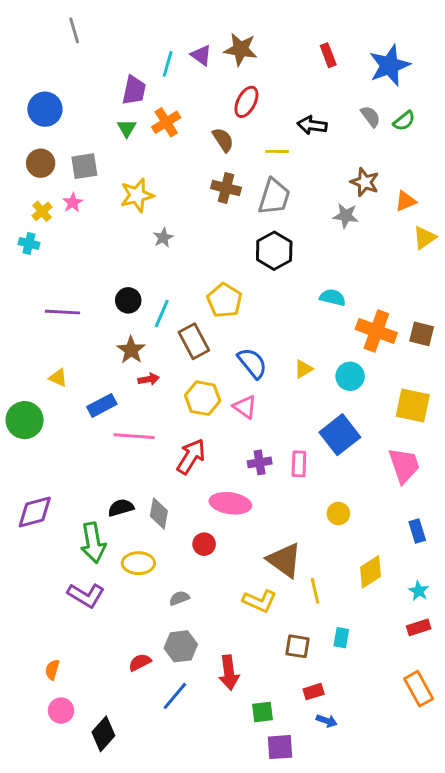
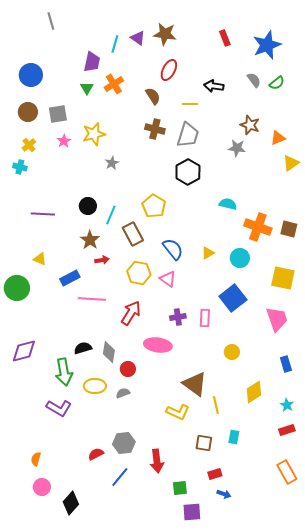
pink star: (73, 203) -> (64, 141), moved
red circle: (204, 544) -> (128, 369), moved
gray semicircle: (179, 598) -> (123, 393), moved

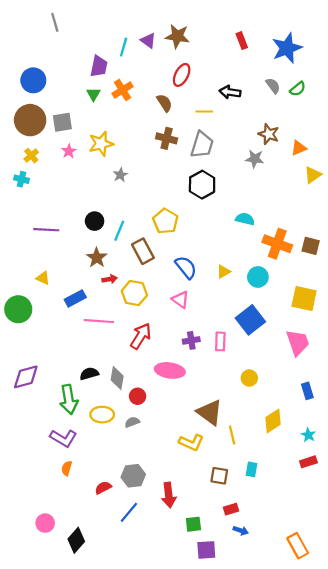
brown circle: (28, 112) -> (30, 120), size x1.5
yellow hexagon: (139, 273) -> (134, 293), moved
orange semicircle: (36, 459) -> (67, 468), moved
orange rectangle: (287, 472) -> (298, 546), moved

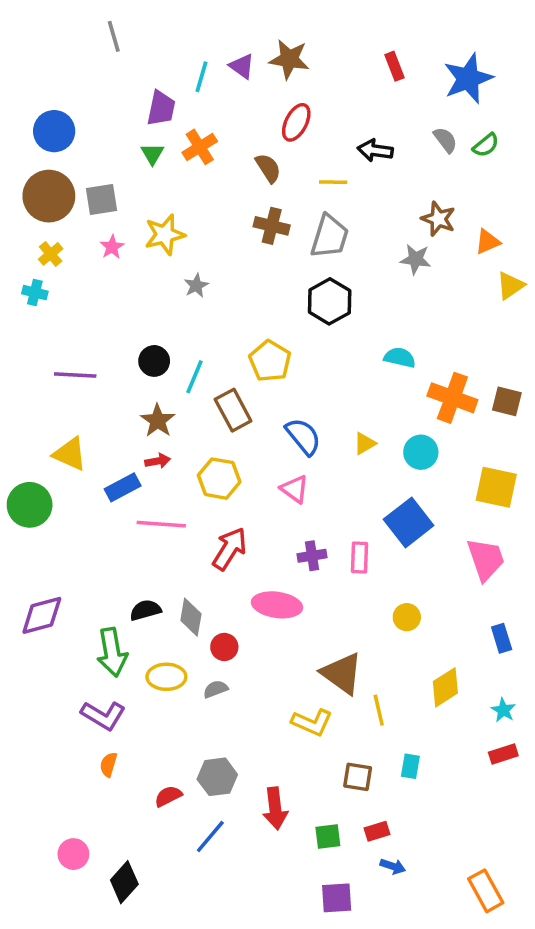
gray line: (55, 22) -> (114, 36), moved
yellow triangle: (43, 278) -> (70, 454), size x1.5
red arrow: (110, 279) -> (158, 461), moved
green square: (193, 524) -> (328, 836), moved

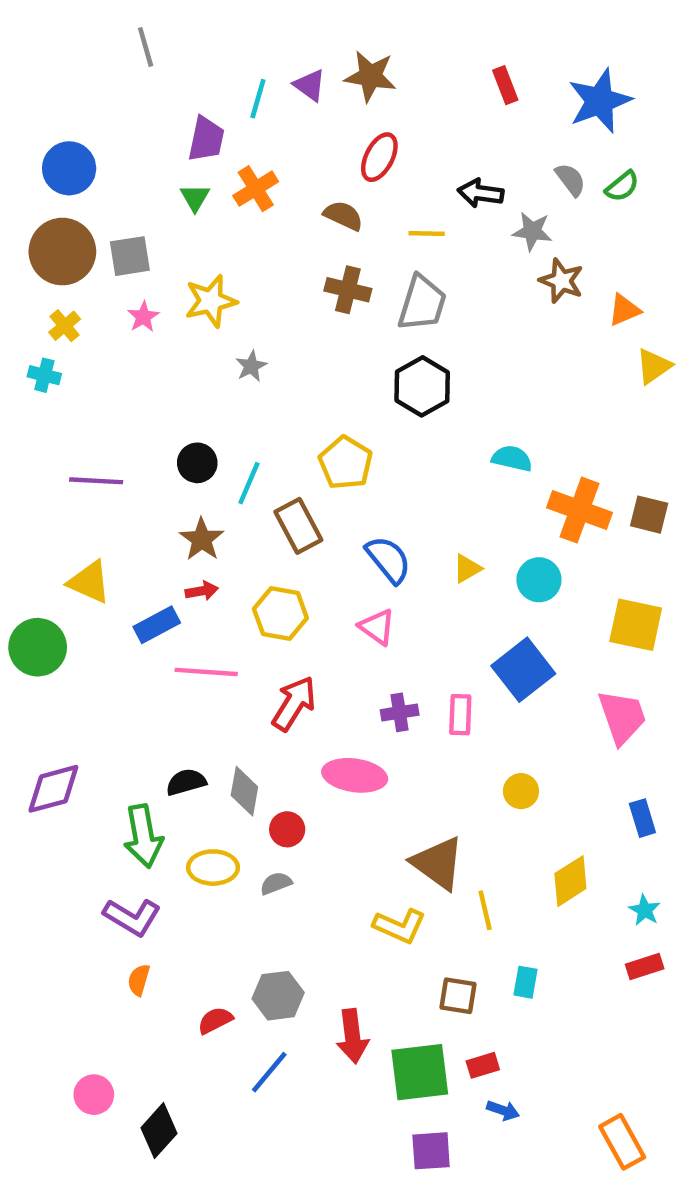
brown semicircle: (268, 168) -> (343, 216), turned -32
gray star: (416, 259) -> (532, 231), moved
green square: (328, 836) -> (420, 1072), size x1.8

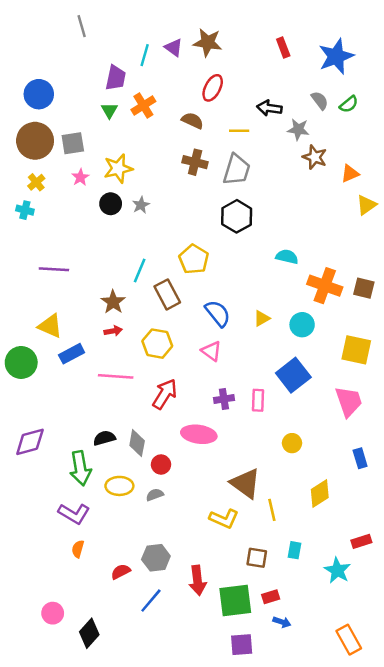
black circle: (197, 463) -> (111, 204), moved
blue rectangle: (157, 625) -> (72, 354), moved
cyan star: (645, 910) -> (337, 570), moved, size x1.5

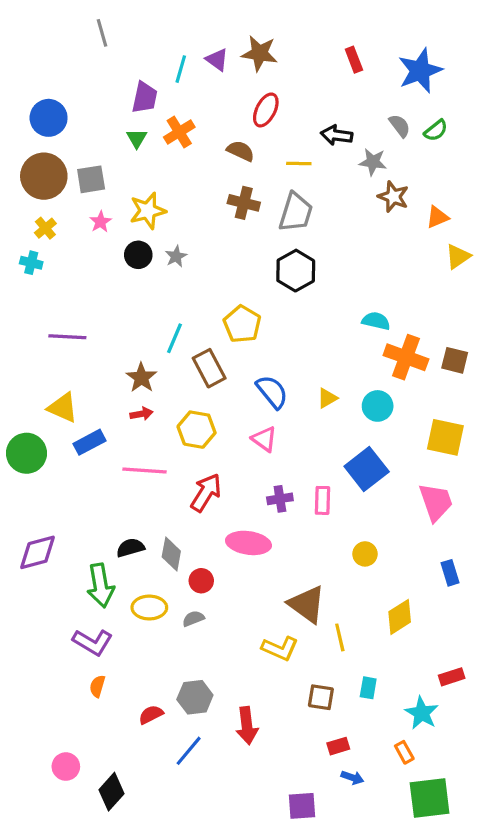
cyan semicircle: (287, 257) -> (376, 321), moved
green square: (235, 601) -> (430, 798), moved
orange rectangle: (349, 640) -> (404, 752), moved, size x0.6

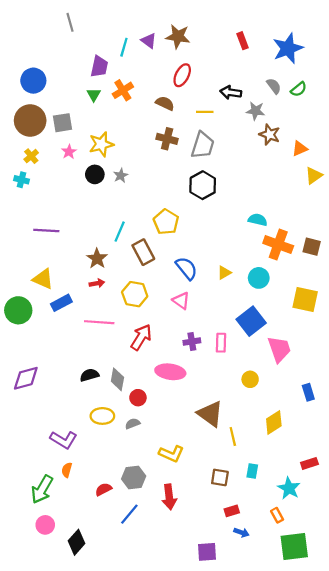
pink trapezoid: (436, 502) -> (279, 349), moved
green arrow: (100, 585) -> (42, 489), moved, turned 40
yellow L-shape: (280, 648) -> (171, 454), moved

